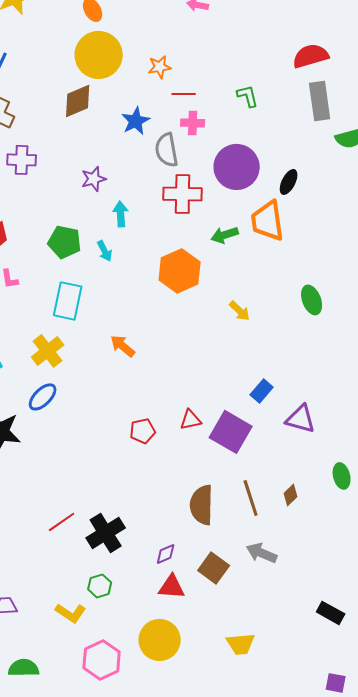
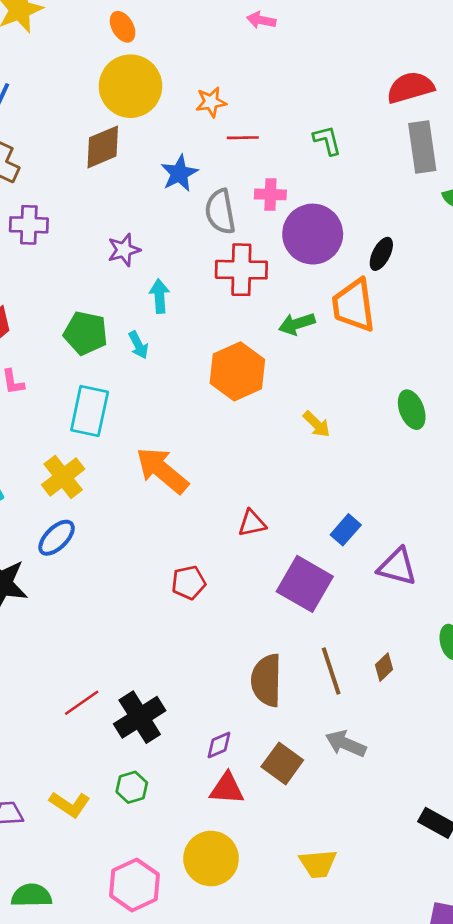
pink cross: (193, 123) -> (270, 194), moved
orange arrow: (123, 346) -> (162, 470), size x1.6
red triangle: (191, 420) -> (252, 523), moved
yellow L-shape: (71, 613) -> (70, 804), moved

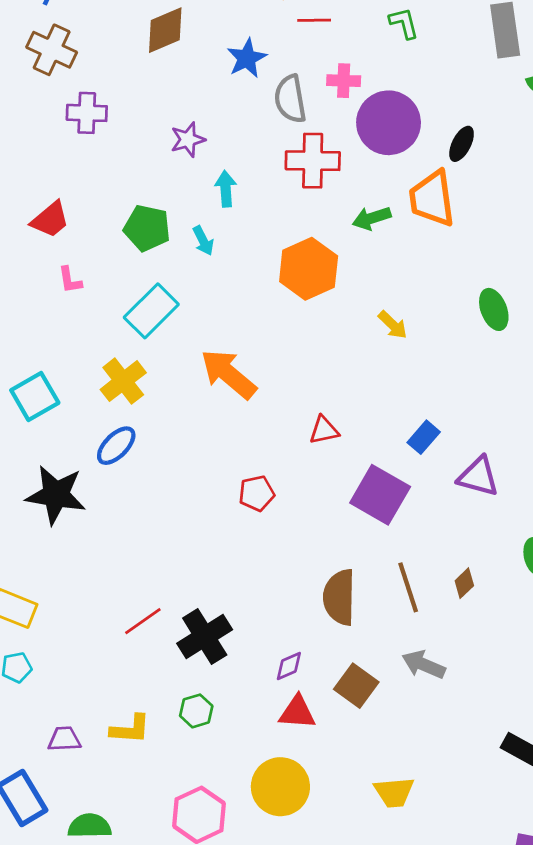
cyan rectangle: (90, 411) -> (151, 311), turned 33
yellow L-shape: (70, 804) -> (130, 729), turned -30

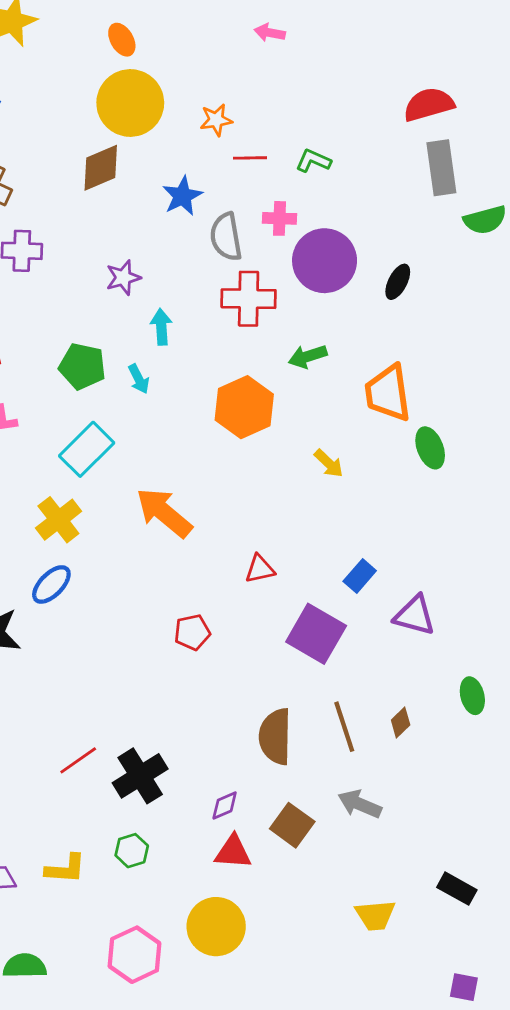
green L-shape: (404, 23) -> (313, 161), moved, turned -52
orange trapezoid: (432, 199) -> (388, 393), moved
yellow trapezoid: (394, 792) -> (375, 915), moved

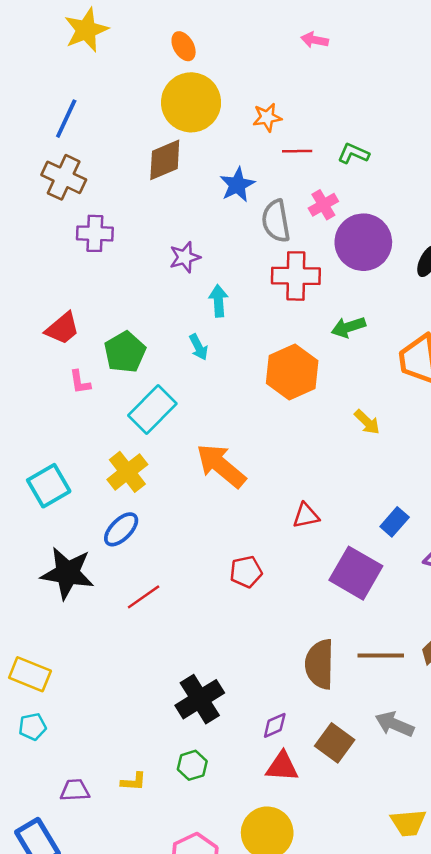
pink cross: (279, 218) -> (323, 205), turned -32
green pentagon: (82, 366) -> (125, 352), moved, turned 30
brown line: (344, 727) -> (381, 655), turned -72
red line: (78, 760) -> (144, 597), moved
yellow L-shape: (66, 869) -> (134, 782), size x0.7

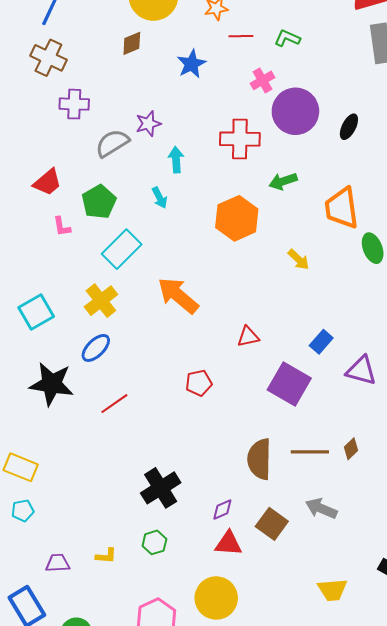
brown diamond: (165, 160) -> (132, 43), size x0.7
gray semicircle: (276, 221) -> (112, 143), moved, turned 68

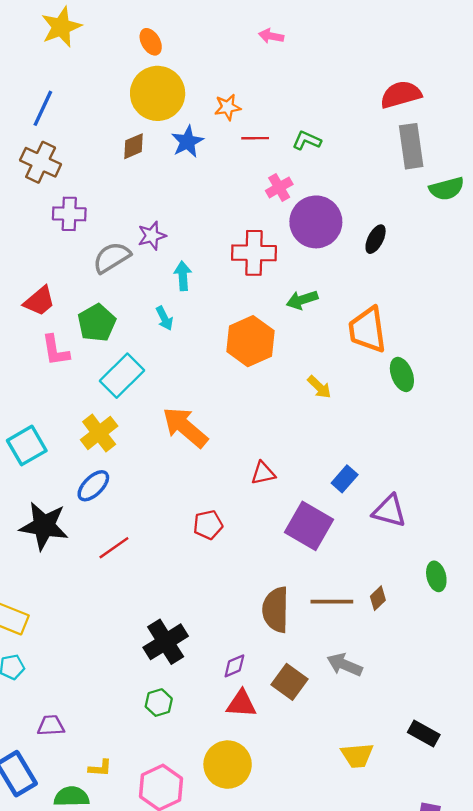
blue star: (192, 64) -> (187, 142), moved
pink L-shape: (62, 227) -> (55, 350), size x1.4
yellow L-shape: (106, 556) -> (100, 768), moved

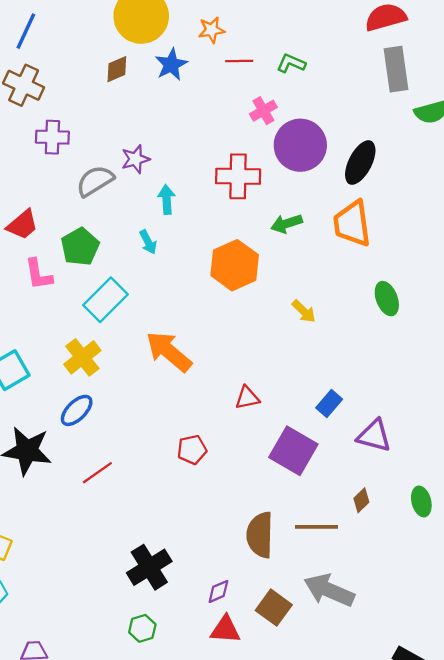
black ellipse: (376, 239) -> (360, 163), size x1.5
orange trapezoid: (367, 330) -> (352, 224), moved
brown diamond: (378, 598) -> (361, 500), moved
gray arrow: (345, 665) -> (329, 590), size x1.4

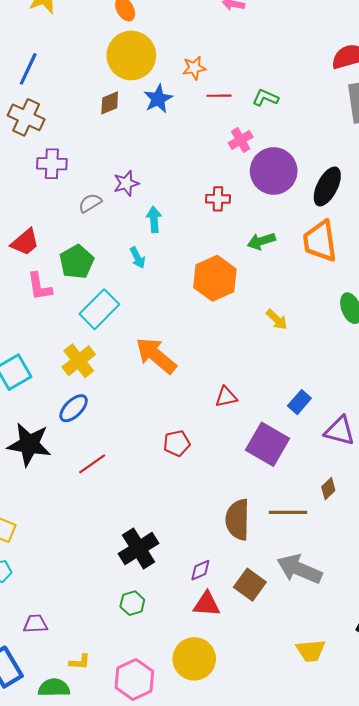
red cross: (238, 176) -> (218, 199), size x0.6
gray semicircle: (95, 181) -> (90, 203), size x0.7

